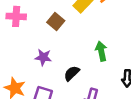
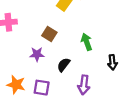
brown square: (56, 21) -> (49, 34), moved

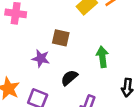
brown square: (49, 34) -> (61, 38), turned -32

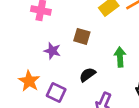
purple star: (41, 58) -> (52, 51), moved

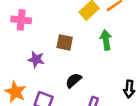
green arrow: (120, 57) -> (106, 40), moved

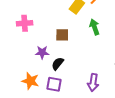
black semicircle: (74, 80) -> (58, 64), moved

